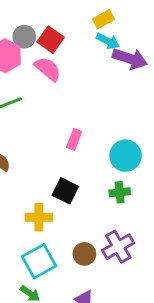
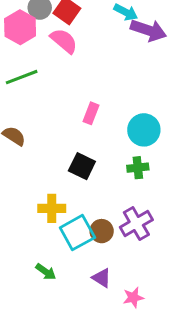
yellow cross: (39, 217) -> (52, 208), moved
cyan square: (39, 261) -> (77, 233), moved

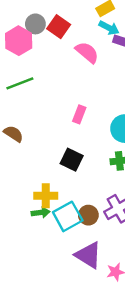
pink semicircle: (64, 41) -> (87, 52), moved
green arrow: (46, 272) -> (41, 213), moved, turned -42
purple triangle: (102, 278) -> (88, 255), size x1.6

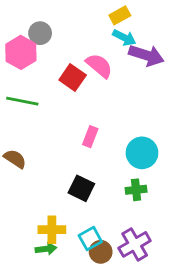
red square: (59, 27) -> (73, 78), moved
green line: (20, 83) -> (22, 101), turned 32
cyan square: (68, 216) -> (90, 239), moved, size x0.7

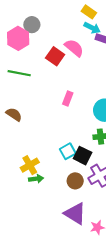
yellow rectangle: (120, 15) -> (89, 12), turned 64
black square: (81, 188) -> (83, 156), moved
yellow cross: (52, 230) -> (30, 165), moved, turned -30
cyan square: (90, 239) -> (68, 151), moved

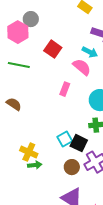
cyan arrow: (92, 28) -> (90, 52), moved
pink semicircle: (74, 48) -> (82, 67), moved
yellow cross: (30, 165) -> (29, 152), turned -36

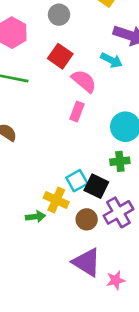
gray circle: (31, 19) -> (59, 15), moved
pink semicircle: (82, 67) -> (84, 81), moved
yellow cross: (29, 152) -> (56, 200), moved

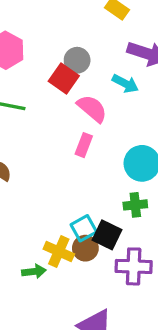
gray circle: (59, 15) -> (77, 60), moved
purple cross: (118, 212) -> (134, 266), turned 32
brown circle: (87, 219) -> (85, 248), moved

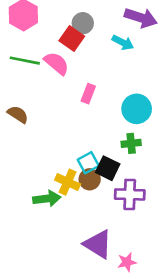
pink semicircle: (92, 108) -> (57, 63), moved
green arrow: (34, 271) -> (47, 199), size x1.4

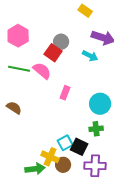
brown circle: (90, 179) -> (63, 165), moved

